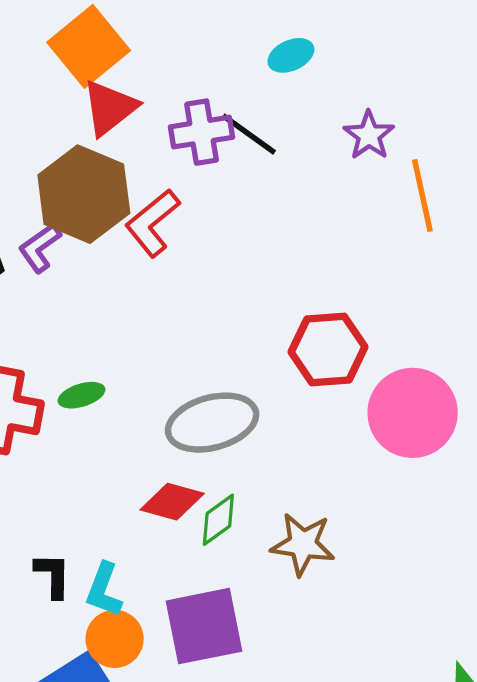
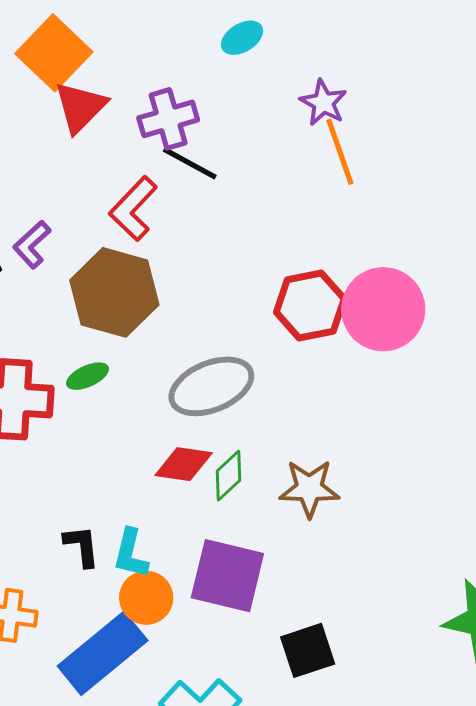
black line: (249, 134) -> (190, 163), moved
brown hexagon: (84, 194) -> (114, 292), moved
orange line: (422, 196) -> (340, 152), moved
pink circle: (413, 413) -> (383, 309), moved
purple square: (204, 626) -> (227, 576), turned 32

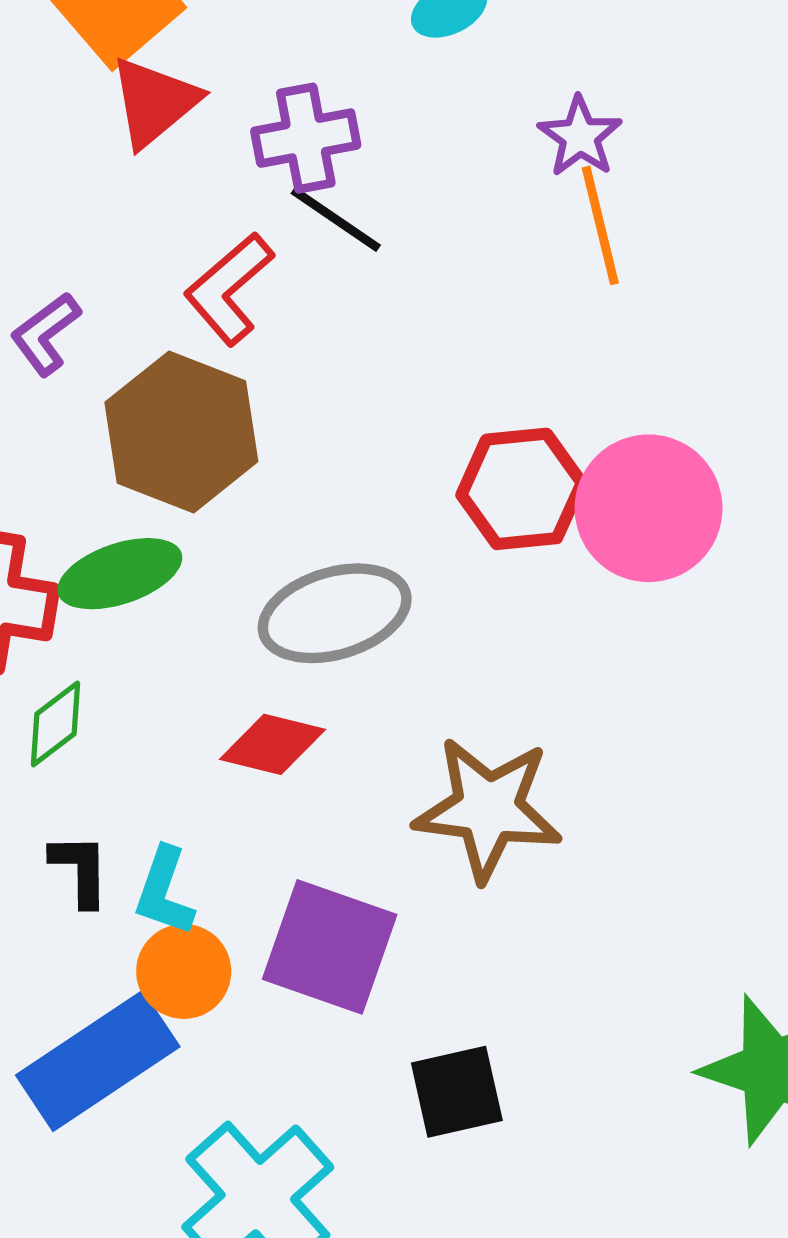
green ellipse: (87, 376) -> (120, 574), size x1.6
green diamond: (228, 476) -> (55, 724), moved
brown star: (309, 488) -> (488, 809), size x1.4

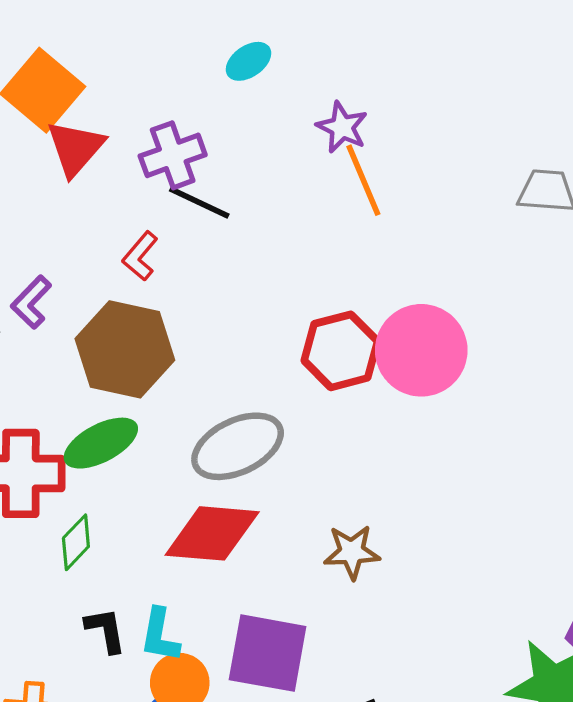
red L-shape: (229, 289) -> (140, 256), size x0.7
red diamond: (272, 744) -> (212, 533), size x1.5
brown star: (488, 809) -> (352, 552), size x0.6

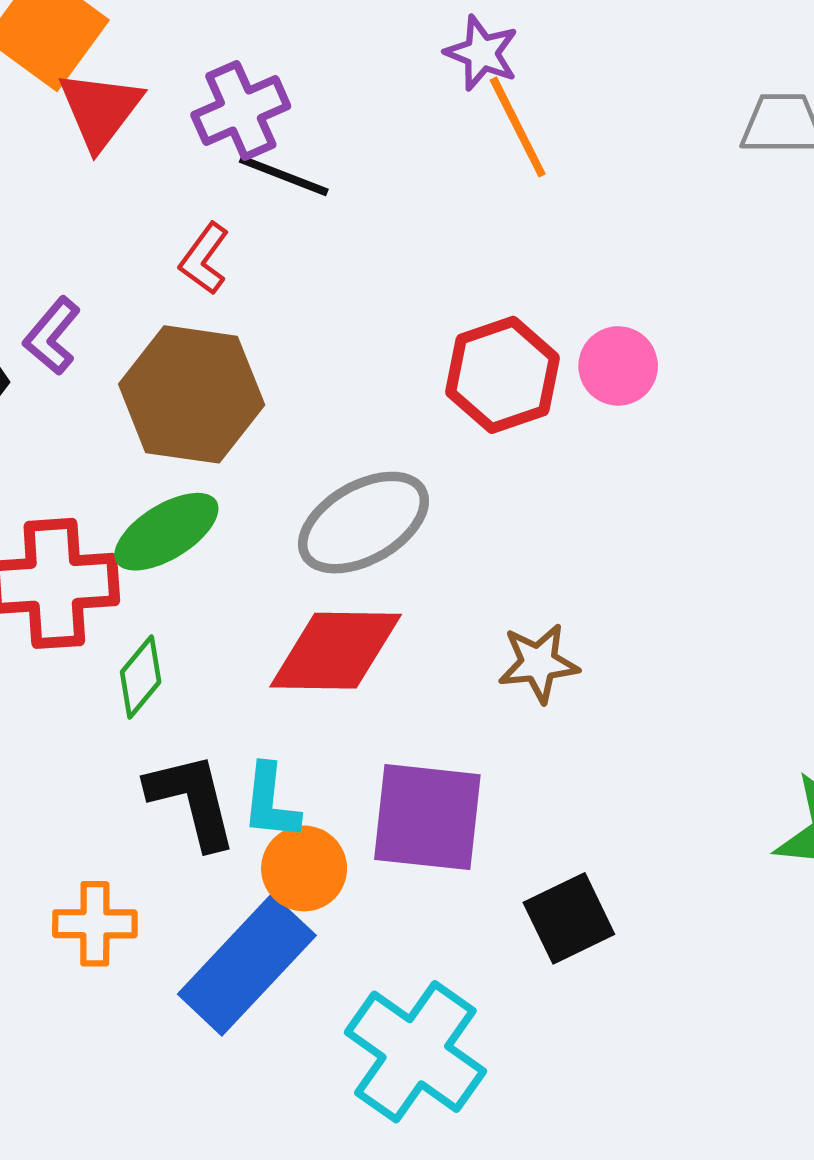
pink circle: (421, 350) -> (618, 366), size x0.6
black L-shape: (106, 630) -> (192, 800), size x1.5

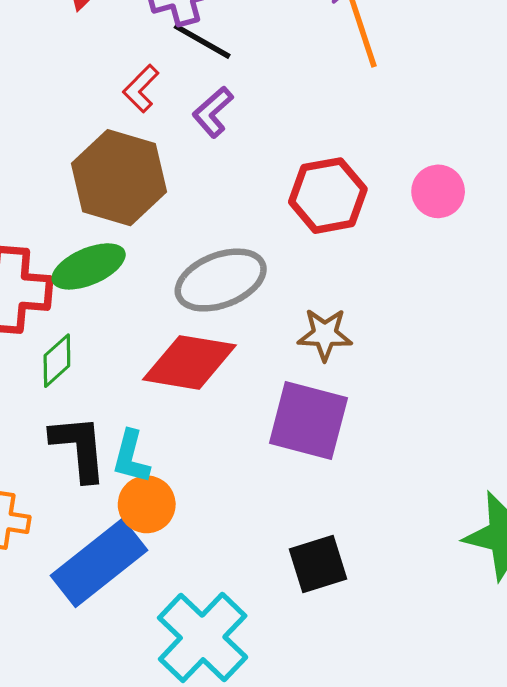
purple L-shape: (52, 336) -> (213, 112), moved
pink circle: (618, 366) -> (438, 191), moved
brown star: (538, 663) -> (325, 334), moved
purple square: (427, 817) -> (308, 420), moved

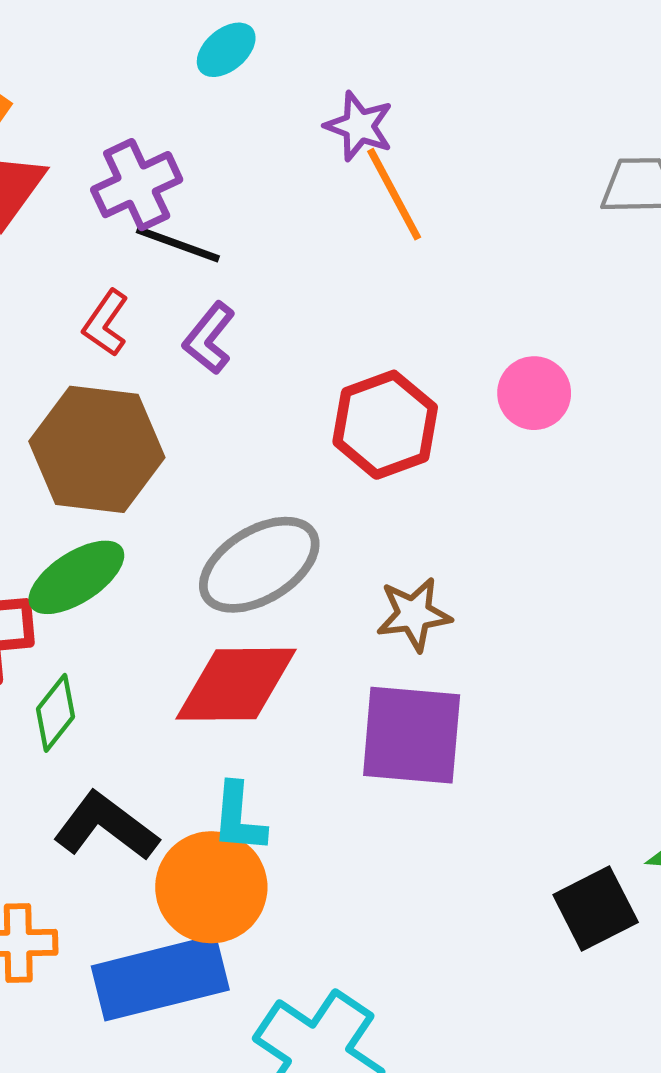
black L-shape: (79, 448) -> (106, 826), turned -38
cyan L-shape: (131, 457) -> (239, 818), moved
orange circle: (147, 504) -> (211, 887), size x1.4
blue rectangle: (99, 563) -> (160, 978), turned 34
black square: (318, 564) -> (596, 909), moved

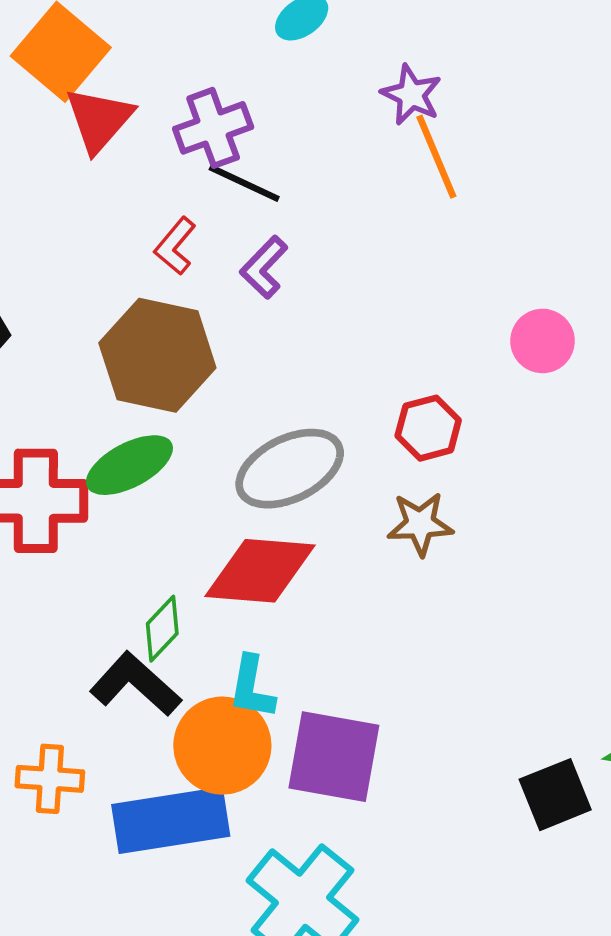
red hexagon: (385, 425) -> (428, 428), moved, size x0.7
green diamond: (55, 713) -> (162, 629), moved
purple square: (412, 735) -> (334, 757), moved

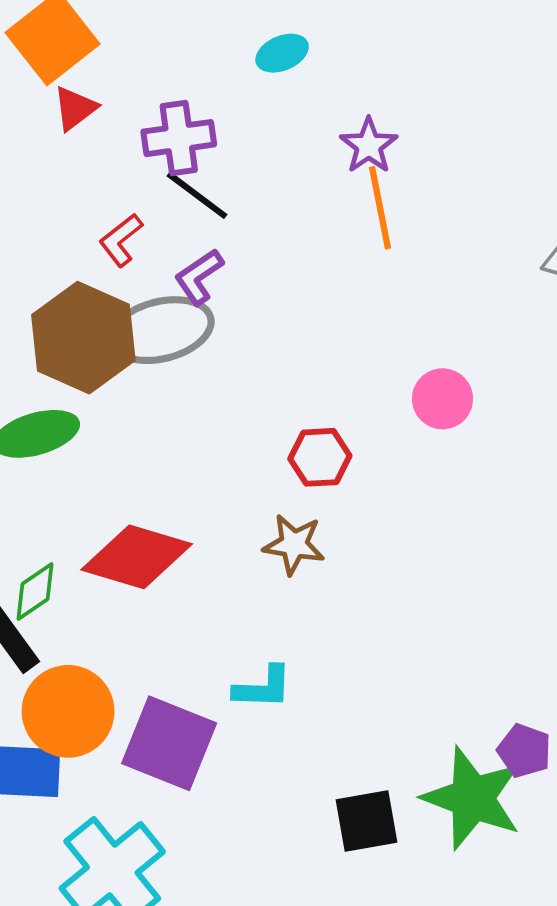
red triangle: (99, 120) -> (75, 108), size x0.7
gray ellipse: (290, 469) -> (161, 330), moved
cyan L-shape: (252, 687) -> (263, 688), moved, turned -110

